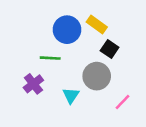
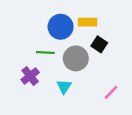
yellow rectangle: (97, 24) -> (88, 22), turned -36
gray circle: (97, 76) -> (76, 58), moved

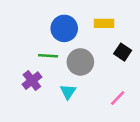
yellow rectangle: (88, 22) -> (104, 23), moved
black square: (99, 44) -> (123, 52), moved

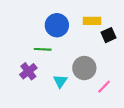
black square: (123, 52) -> (108, 35), moved, turned 32
gray circle: (80, 62) -> (84, 68), moved

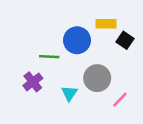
blue circle: (57, 25) -> (77, 40), moved
black square: (108, 35) -> (125, 40), turned -32

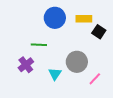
blue circle: (77, 40) -> (55, 18), moved

